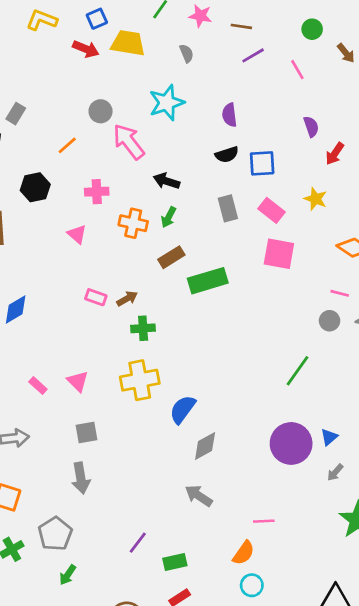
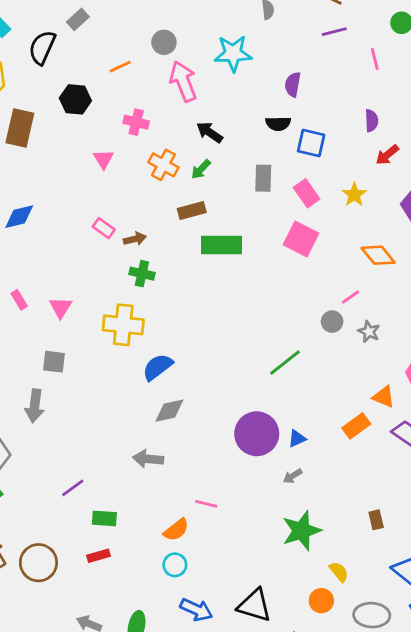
pink line: (340, 293) -> (350, 297), turned -66
gray arrow: (199, 496) -> (148, 459), turned -44

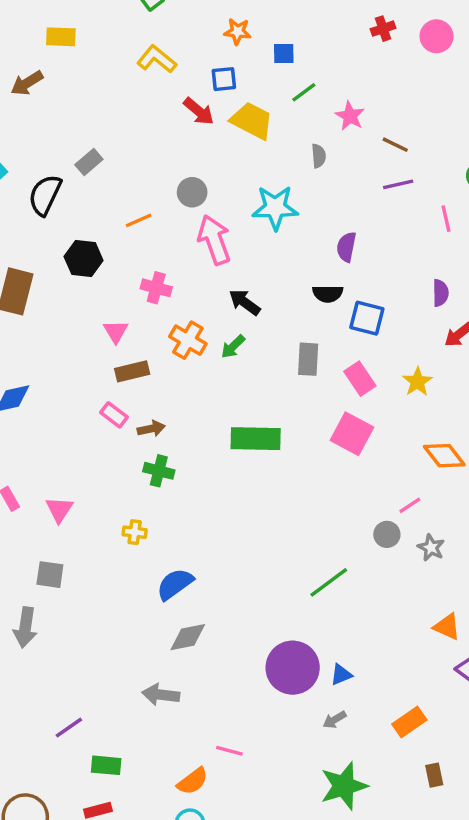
brown rectangle: (192, 210) -> (132, 371), moved
yellow cross: (123, 325) -> (135, 532), size x0.5
orange rectangle: (356, 426) -> (409, 722), moved

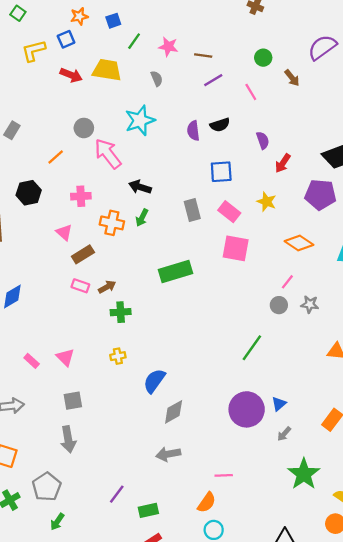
yellow L-shape: (157, 59) -> (34, 51), turned -35
blue square: (224, 79) -> (66, 39), moved
black semicircle: (328, 294) -> (220, 125), moved

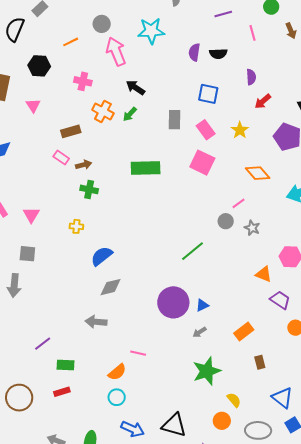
pink triangle: (64, 232) -> (33, 106), moved

